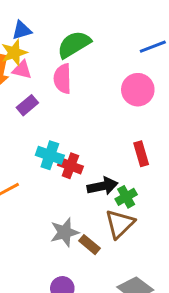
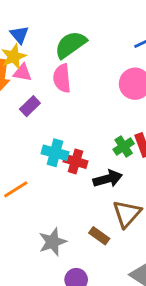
blue triangle: (22, 30) -> (19, 35), turned -48
green cross: (126, 197) -> (124, 147), moved
gray star: (65, 232) -> (53, 242), moved

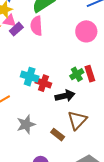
purple rectangle: (30, 106) -> (16, 29), moved
gray star: (53, 242) -> (26, 124), moved

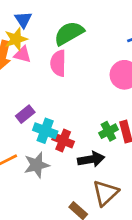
purple rectangle: (16, 29) -> (25, 114), moved
gray star: (26, 124) -> (37, 165), moved

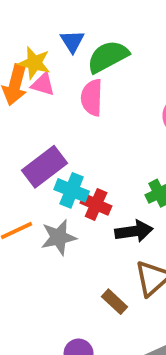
blue triangle: (23, 20) -> (72, 41), moved
yellow star: (16, 39) -> (34, 63), turned 30
purple rectangle: (25, 114) -> (45, 167), size x1.6

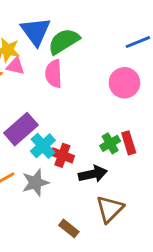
blue triangle: (72, 41) -> (36, 31), size x1.6
cyan cross: (72, 190) -> (43, 146), turned 30
brown rectangle: (114, 302) -> (69, 228), moved

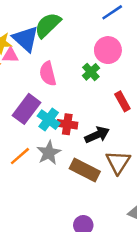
blue triangle: (36, 31) -> (26, 39), moved
pink semicircle: (54, 74) -> (48, 74), moved
green cross: (110, 143) -> (91, 72), moved
brown rectangle: (69, 228) -> (85, 170), moved, size x1.6

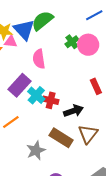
green cross: (91, 72) -> (72, 42), moved
gray star: (49, 153) -> (36, 150), moved

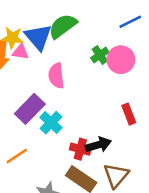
red cross: (51, 100) -> (80, 149), moved

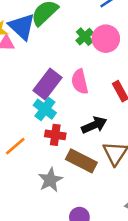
pink semicircle: (56, 76) -> (80, 82), moved
purple rectangle: (30, 109) -> (48, 84), moved
red cross: (80, 149) -> (55, 135), moved

